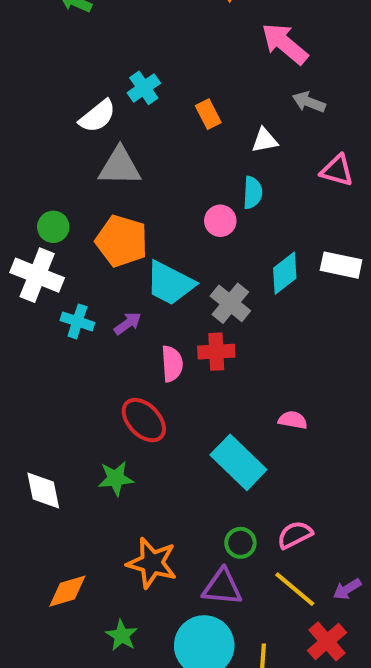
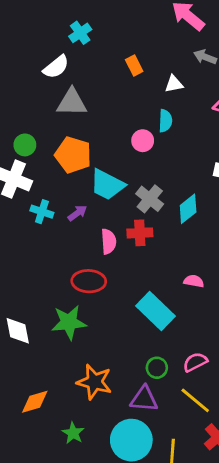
cyan cross: (144, 88) -> (80, 33), moved
cyan diamond: (285, 273) -> (188, 209), moved
red ellipse: (144, 420) -> (89, 281), turned -44
green star: (116, 478) -> (69, 322), size x1.4

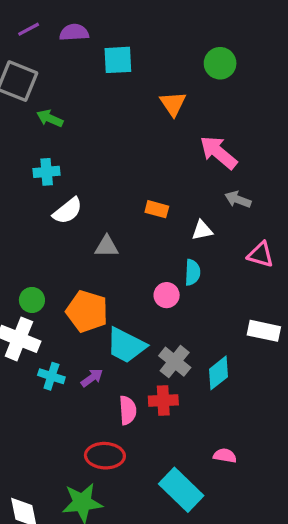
cyan cross: (80, 33) -> (47, 172), moved, turned 30
orange rectangle: (134, 65) -> (157, 209), turned -48
gray triangle: (72, 102) -> (107, 246), moved, size x0.7

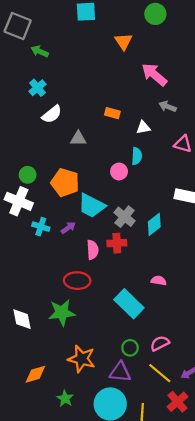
cyan cross: (47, 172) -> (37, 88), turned -35

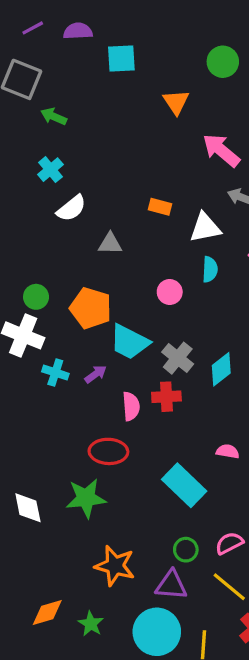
white triangle: (143, 127) -> (205, 228), size x1.5
cyan semicircle: (137, 156) -> (210, 269), moved
orange diamond: (35, 374) -> (47, 612), moved

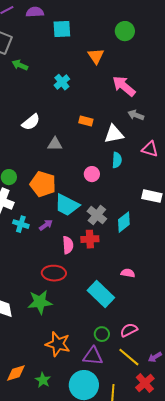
cyan cross: (51, 170) -> (62, 82), moved

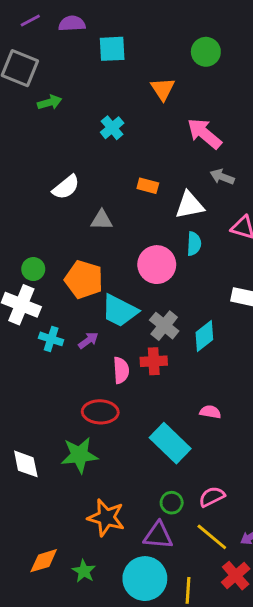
green arrow: (20, 65) -> (50, 102), turned 140
pink circle: (92, 174) -> (157, 265), size x1.6

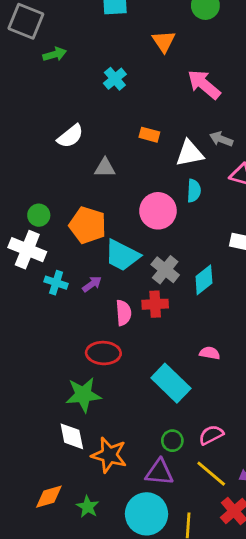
gray arrow: (222, 177) -> (221, 139), moved
white diamond: (26, 464) -> (72, 436), moved

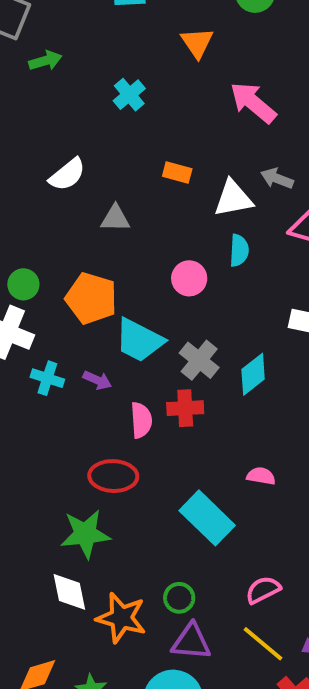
pink circle: (158, 211) -> (189, 278), size x0.7
purple arrow: (92, 284) -> (97, 380), turned 60
green circle: (172, 441) -> (179, 598), moved

